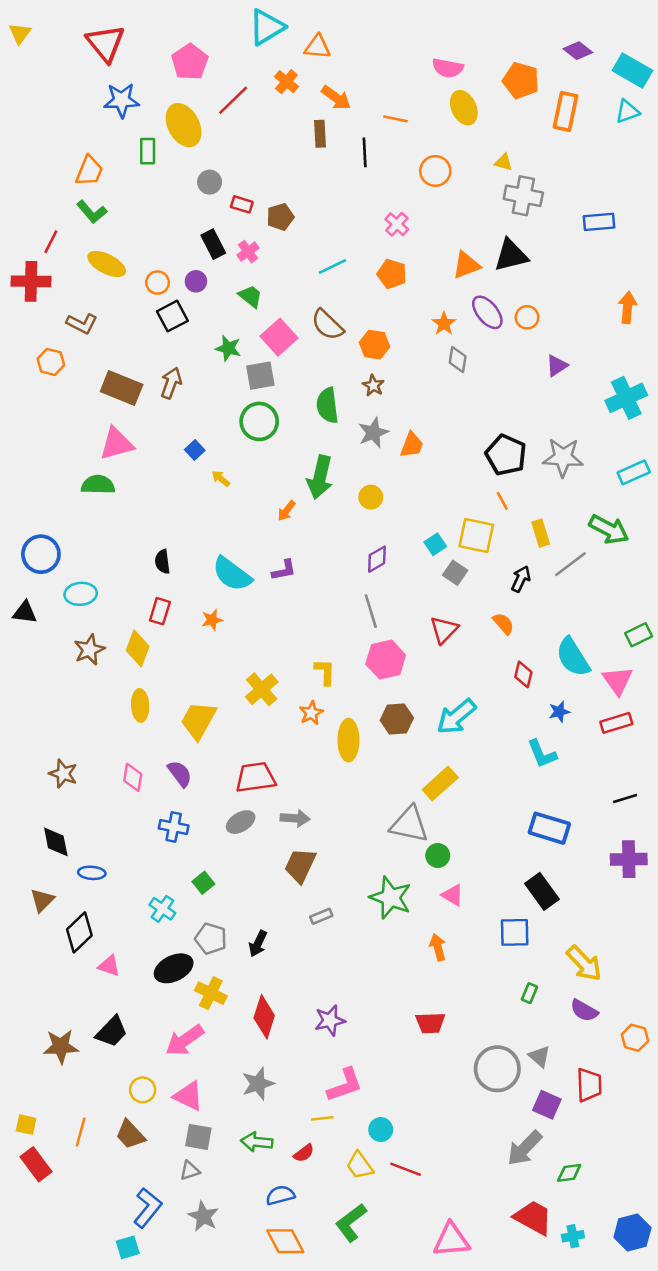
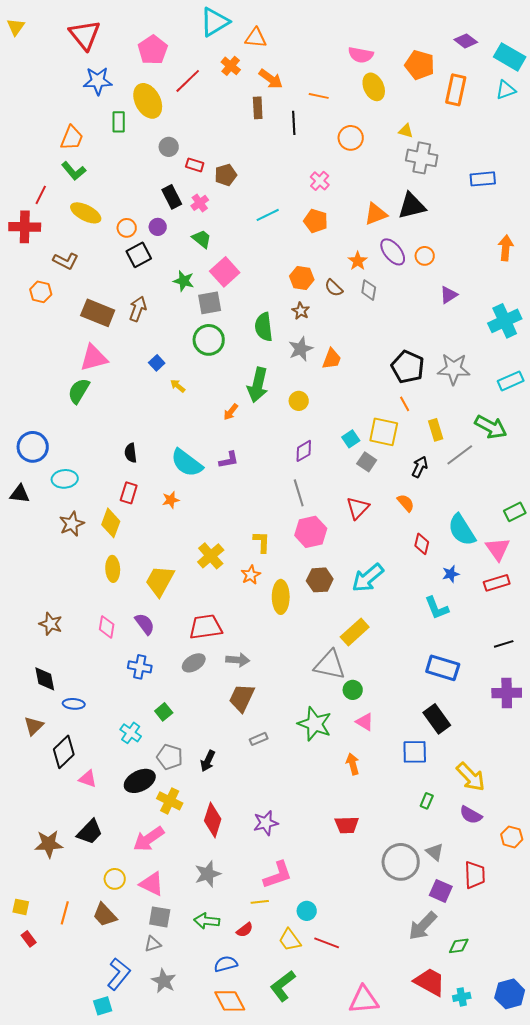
brown semicircle: (327, 325) -> (334, 288), moved, size x0.7
green semicircle: (98, 485) -> (79, 391), turned -60
red rectangle: (36, 1164) -> (29, 939), size x0.6

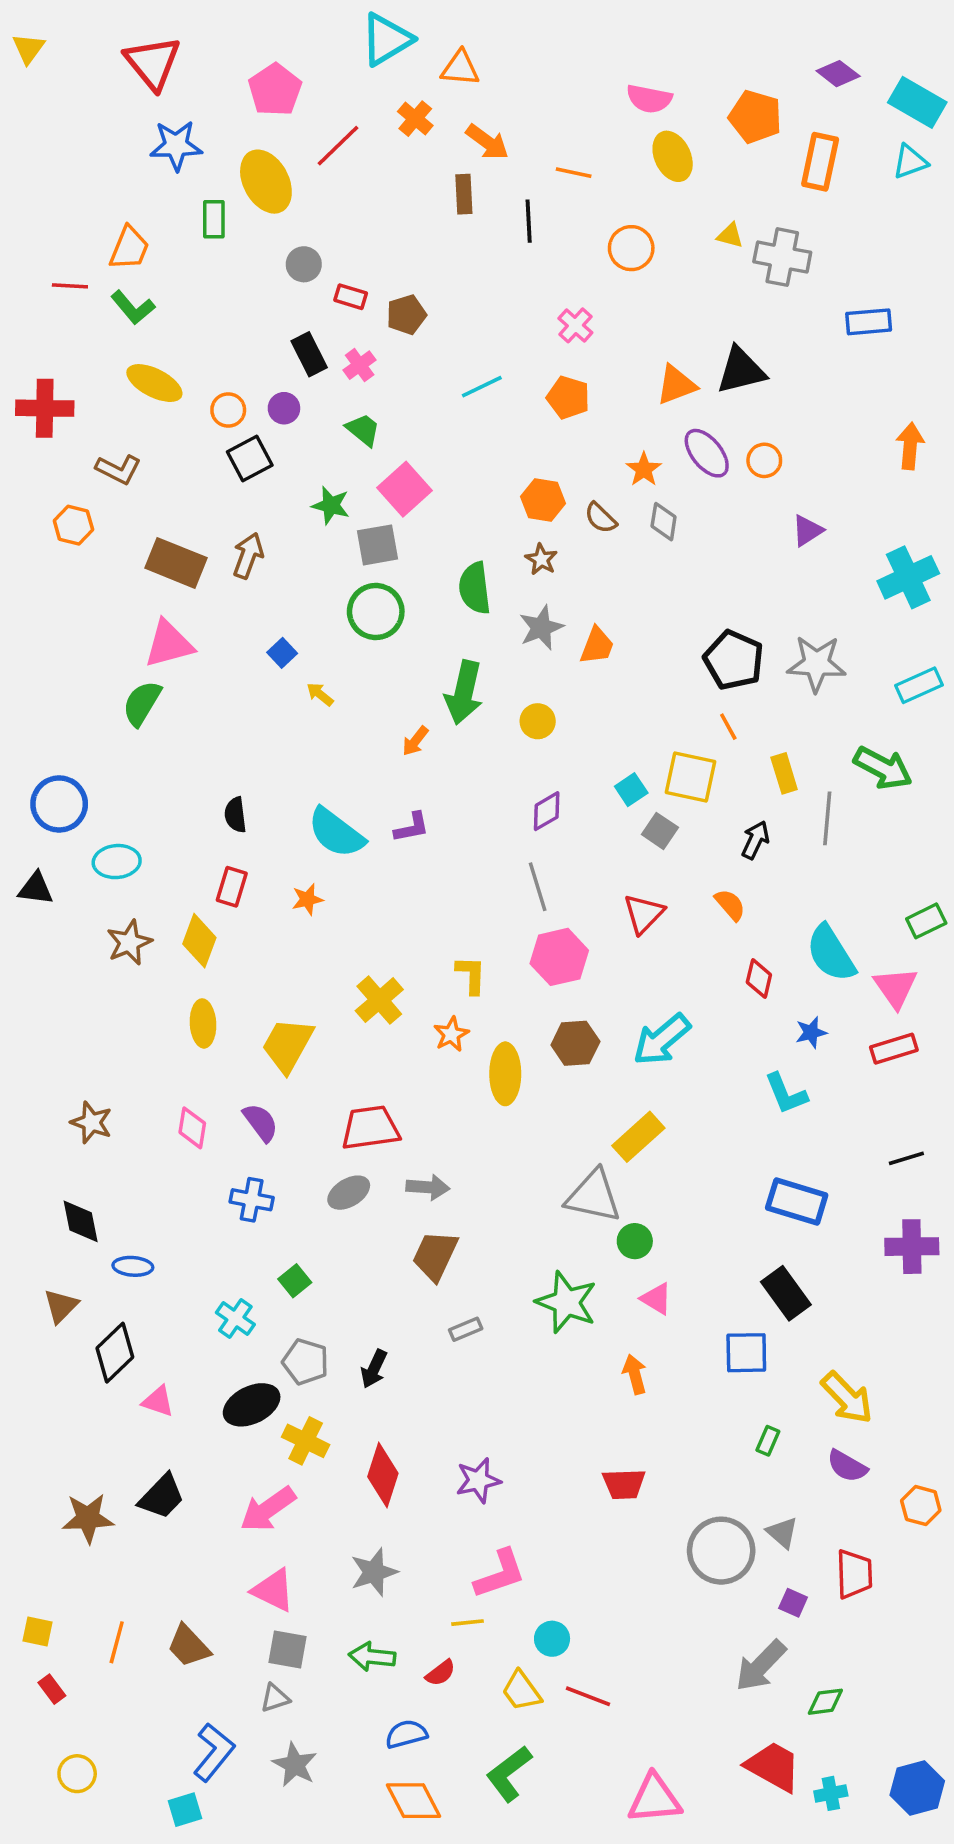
gray cross: (422, 158) -> (782, 257), moved
red line: (41, 195) -> (70, 286), moved, turned 66
gray line: (460, 455) -> (827, 818), turned -48
yellow circle: (115, 879) -> (77, 1774), moved
purple square: (441, 891) -> (793, 1603), size x0.7

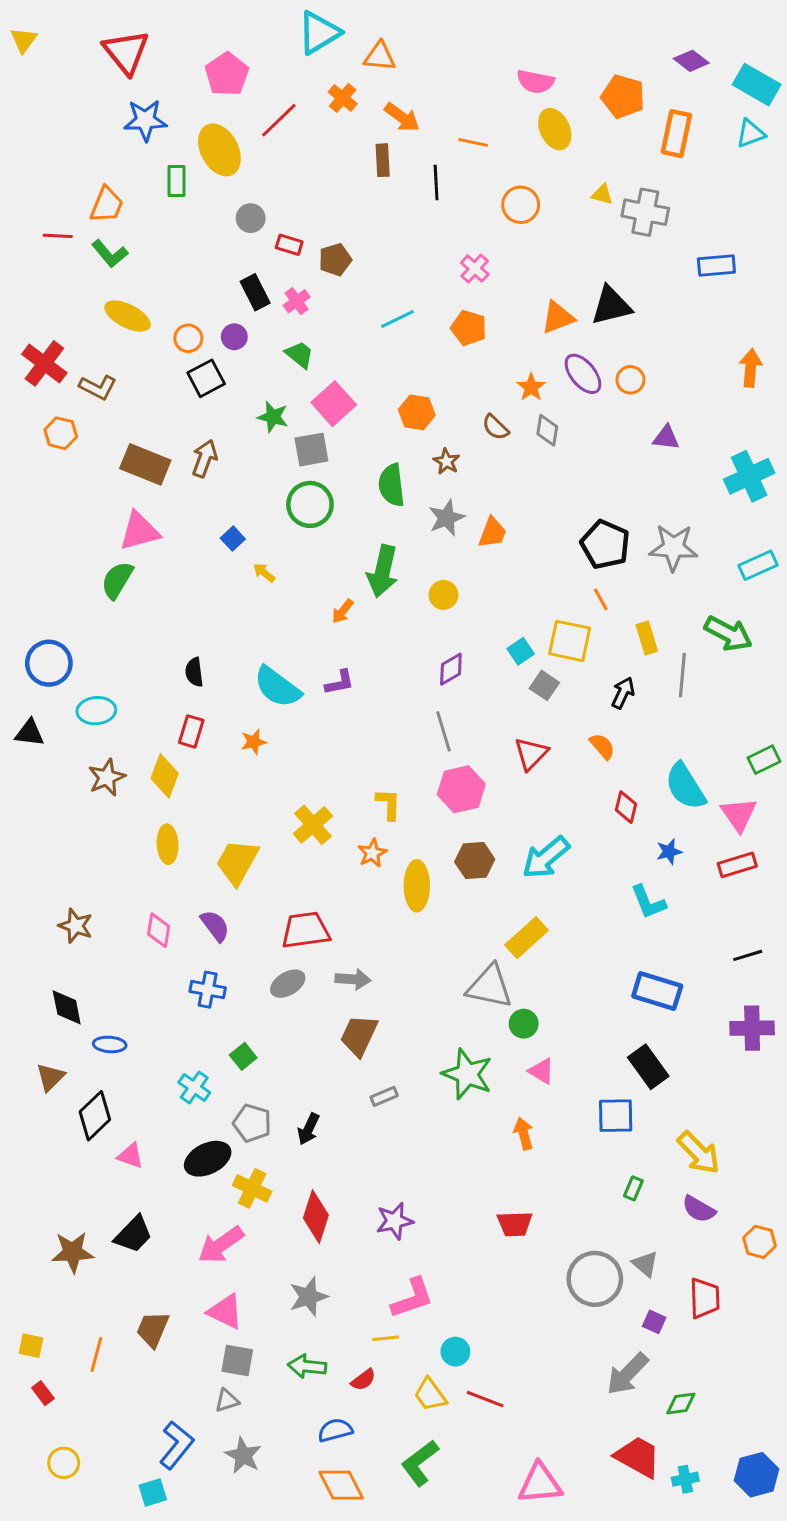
red cross: (45, 408) -> (44, 363), moved, turned 36
orange hexagon: (543, 500) -> (417, 412), moved
purple triangle: (807, 531) -> (666, 438), turned 40
brown trapezoid: (189, 1646) -> (153, 1329), moved, turned 66

